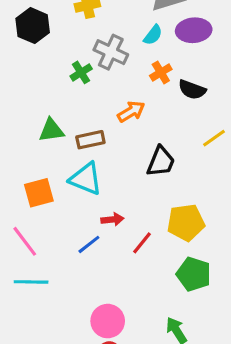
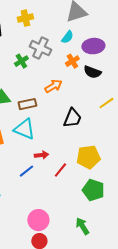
purple ellipse: (194, 30) -> (93, 46), moved

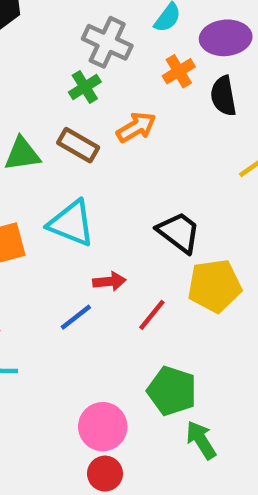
green cross: (21, 61) -> (85, 87), moved
black semicircle: (92, 72) -> (223, 96), turned 60
brown rectangle: (27, 104) -> (78, 145), moved, turned 42
black trapezoid: (72, 118) -> (179, 232), moved, turned -75
green pentagon: (93, 190) -> (172, 391), moved

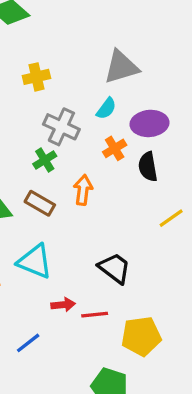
orange arrow: (136, 127) -> (83, 190), turned -52
yellow pentagon: (214, 286) -> (141, 336), moved
red line: (152, 315) -> (95, 315), moved, turned 45
blue line: (76, 317) -> (28, 343), moved

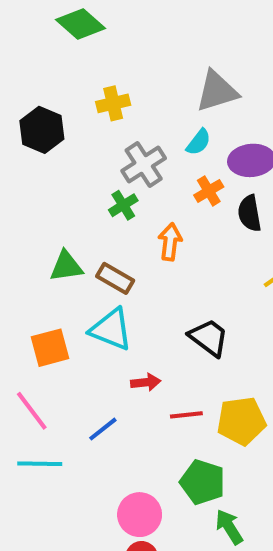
gray cross: (61, 127) -> (144, 164), turned 32
brown rectangle: (40, 203) -> (115, 278), moved
red line: (95, 315) -> (186, 415), moved

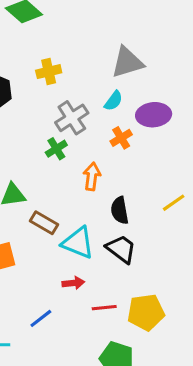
black semicircle: (249, 213) -> (120, 210), moved
brown rectangle: (115, 278) -> (44, 223), moved
cyan triangle: (111, 329) -> (78, 243), moved

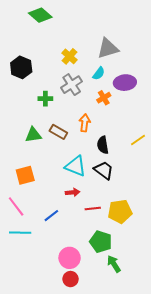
yellow cross: (49, 72) -> (70, 56), moved, turned -35
green cross: (56, 149) -> (45, 99), moved, turned 32
brown rectangle: (44, 223) -> (58, 132), moved

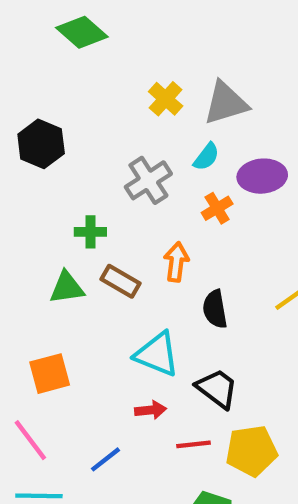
yellow cross: (70, 56) -> (166, 99), moved
green cross: (45, 99) -> (90, 232), moved
black trapezoid: (104, 170) -> (217, 389), moved

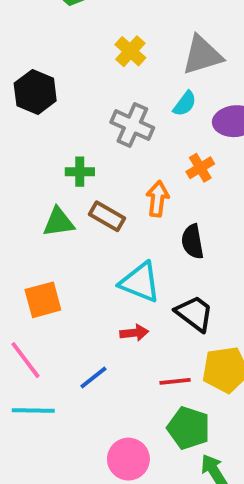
yellow cross: (166, 99) -> (130, 51), moved
gray cross: (148, 180) -> (132, 125), turned -33
orange cross: (217, 208) -> (200, 168), moved
red line: (193, 444) -> (175, 381), moved

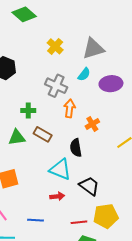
orange cross: (200, 168) -> (92, 124), moved
orange arrow: (158, 199) -> (70, 108), moved
black semicircle: (192, 242) -> (76, 148), moved
blue line: (93, 378) -> (35, 220), turned 42

